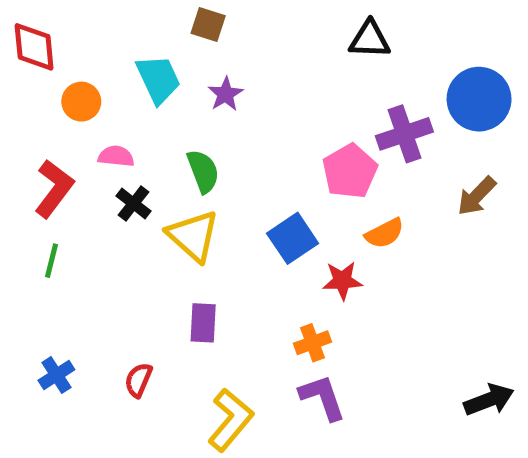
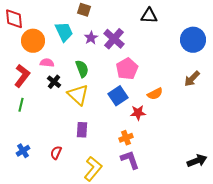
orange circle: (81, 102) -> (33, 41), size x1.5
purple cross: (404, 134) -> (114, 39), moved, turned -30
pink pentagon: (350, 171) -> (127, 69), moved

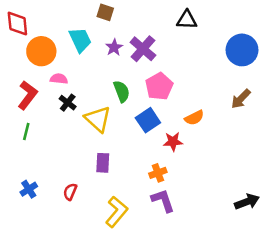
green semicircle: (82, 69) -> (122, 91), moved

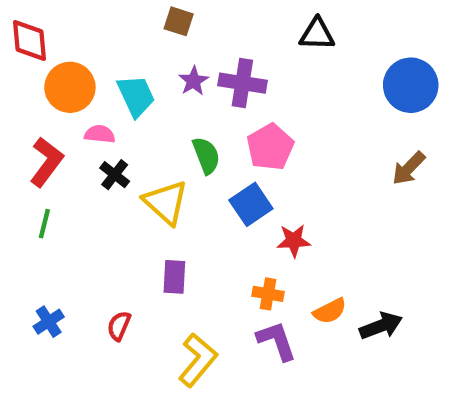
cyan trapezoid: (80, 40) -> (136, 96), moved
purple cross: (143, 49) -> (242, 83), turned -32
orange semicircle: (194, 118) -> (330, 311), moved
orange cross: (158, 173) -> (268, 294), turned 30
black arrow: (247, 202) -> (381, 326), moved

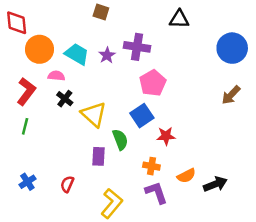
purple star: (193, 81) -> (107, 55), moved
cyan trapezoid: (136, 96) -> (77, 54), turned -35
green semicircle: (206, 155) -> (120, 140), moved

